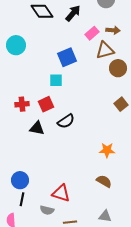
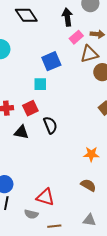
black arrow: (73, 13) -> (67, 17), moved, turned -48
black semicircle: (66, 121) -> (50, 125), turned -78

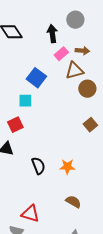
blue square: (51, 61) -> (36, 78), turned -30
black semicircle: (50, 125) -> (38, 166), moved
orange star: (91, 154) -> (67, 167), moved

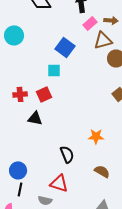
black semicircle: (38, 166) -> (67, 154), moved

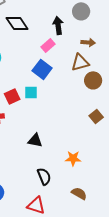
pink rectangle: (90, 23) -> (48, 45), moved
red square: (44, 94) -> (12, 96), moved
black triangle: (35, 118) -> (35, 140), moved

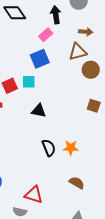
blue square: (42, 69) -> (40, 59), turned 30
brown square: (96, 116) -> (94, 106), turned -32
black triangle: (35, 140) -> (39, 111), moved
black semicircle: (44, 176) -> (49, 148), moved

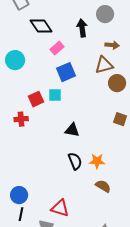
pink rectangle: (46, 35) -> (57, 48), moved
black triangle: (39, 111) -> (72, 130), moved
brown semicircle: (77, 183) -> (103, 186), moved

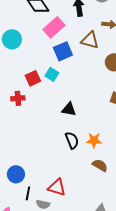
pink rectangle: (57, 48) -> (54, 27), size x1.5
brown triangle: (104, 65) -> (90, 40), moved, turned 30
cyan square: (55, 95) -> (52, 74), turned 32
black line: (21, 214) -> (28, 193), moved

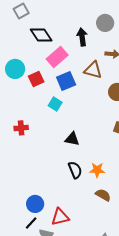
red square: (33, 78) -> (36, 79), moved
blue circle: (16, 174) -> (35, 204), moved
red triangle: (57, 187) -> (60, 217), turned -30
black line: (28, 193) -> (31, 223), turned 32

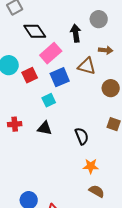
cyan square: (55, 104) -> (49, 100), turned 32
black triangle: (72, 139) -> (45, 128), moved
black semicircle: (75, 170) -> (82, 136), moved

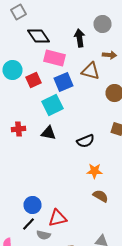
pink rectangle: (51, 53) -> (54, 58), turned 55
cyan square: (49, 100) -> (52, 105), size x1.5
black semicircle: (82, 136) -> (86, 141), turned 90

